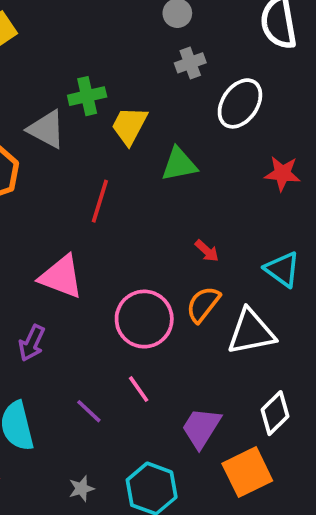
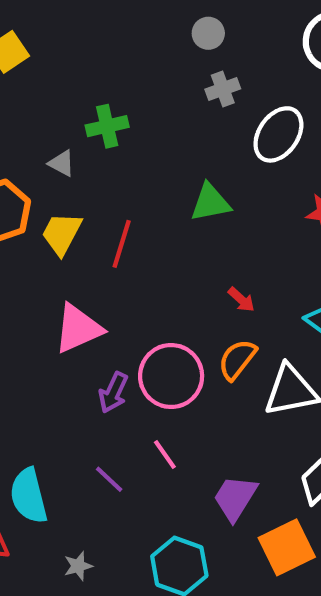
yellow trapezoid: (129, 126) -> (62, 234), moved
gray triangle: (46, 129) -> (62, 163), size x0.6
pink triangle: (61, 277) -> (78, 329), turned -45
purple arrow: (32, 343) -> (113, 393), moved
gray star: (82, 489) -> (78, 566), moved

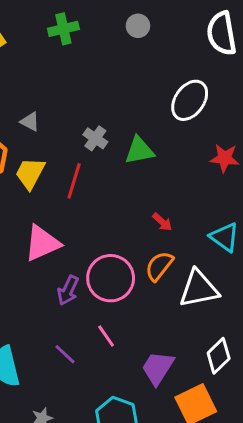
gray cross: (223, 89) -> (95, 138), moved, turned -35
green cross: (107, 126) -> (63, 29), moved

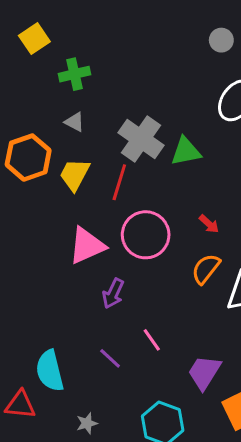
gray circle: (138, 26) -> (221, 40), moved
green cross: (63, 29) -> (75, 74), moved
gray cross: (95, 138) -> (141, 139), size x1.8
pink circle: (111, 278) -> (146, 235), moved

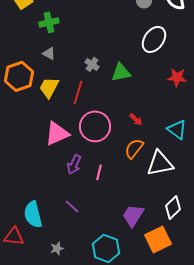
gray cross: (141, 139) -> (92, 64), size x0.5
pink line: (152, 340) -> (99, 172), moved, turned 49

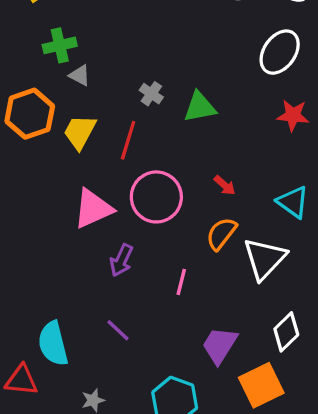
green cross: (49, 22) -> (60, 45), moved
white ellipse: (154, 39) -> (280, 52), moved
white triangle: (160, 163) -> (265, 259), turned -36
pink line: (99, 172) -> (181, 282), moved

